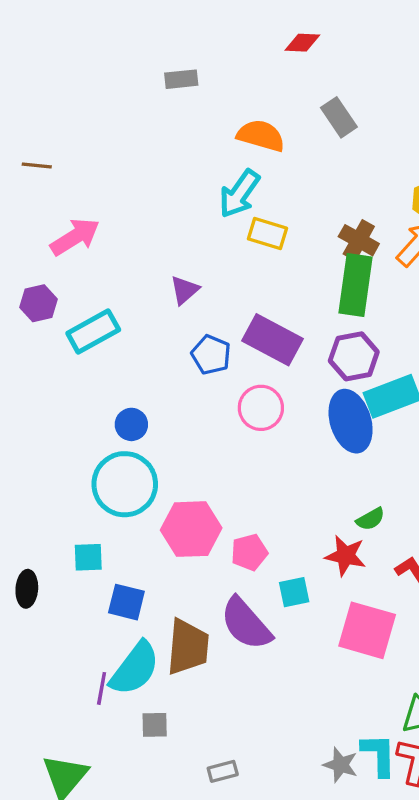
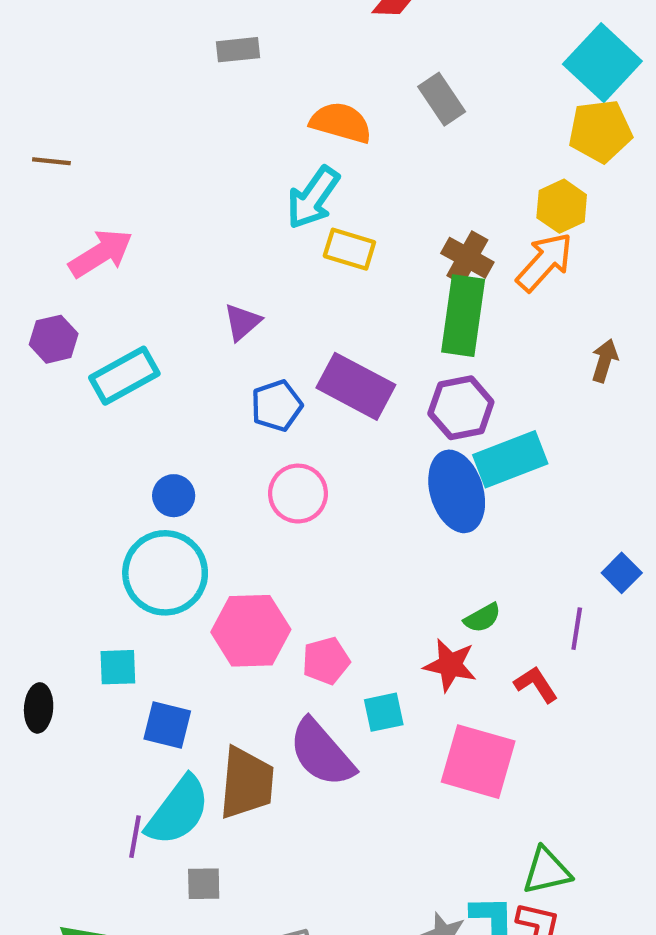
blue pentagon: (211, 355) -> (277, 406), turned 30
pink circle: (261, 408) -> (298, 494), moved

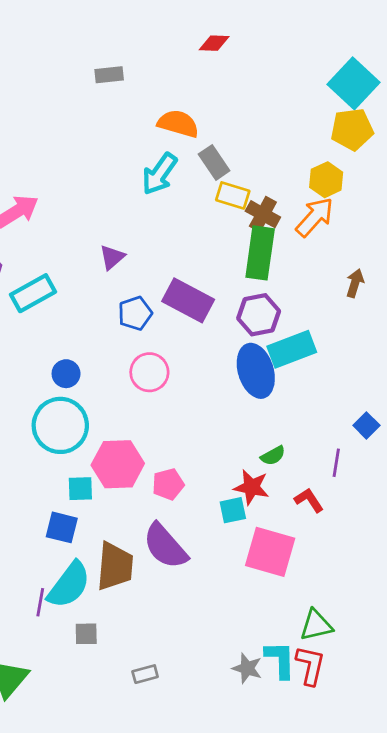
gray rectangle: (442, 99) -> (214, 162), moved
yellow rectangle: (349, 249) -> (233, 195), moved
cyan square: (118, 667) -> (80, 489), moved
cyan square: (384, 712) -> (233, 510), moved

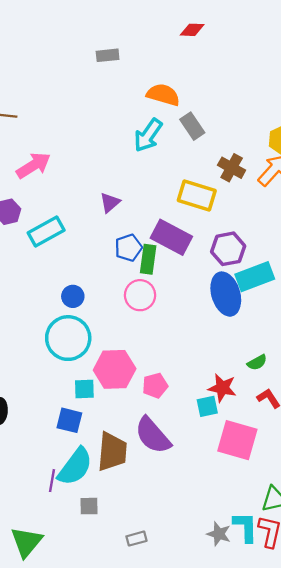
yellow rectangle: (233, 195) -> (197, 196), moved, size x1.4
green rectangle: (260, 253) -> (148, 259), moved, size x0.7
green semicircle: (273, 456) -> (257, 362), moved

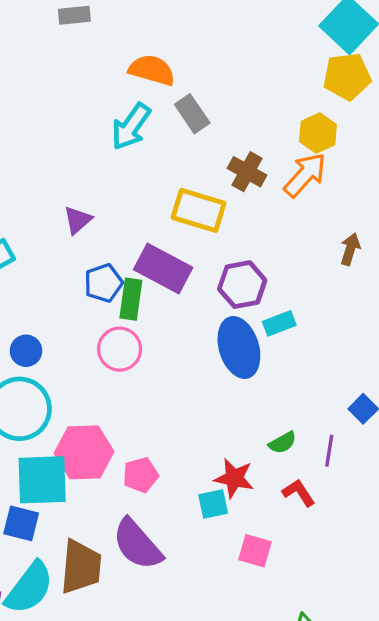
cyan rectangle: (255, 277) -> (279, 323), size x0.6
cyan square: (84, 389) -> (42, 480), size x1.8
pink square: (237, 440) -> (255, 551), size x0.6

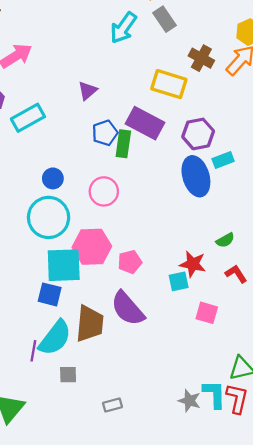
pink circle: (120, 349) -> (104, 191), moved

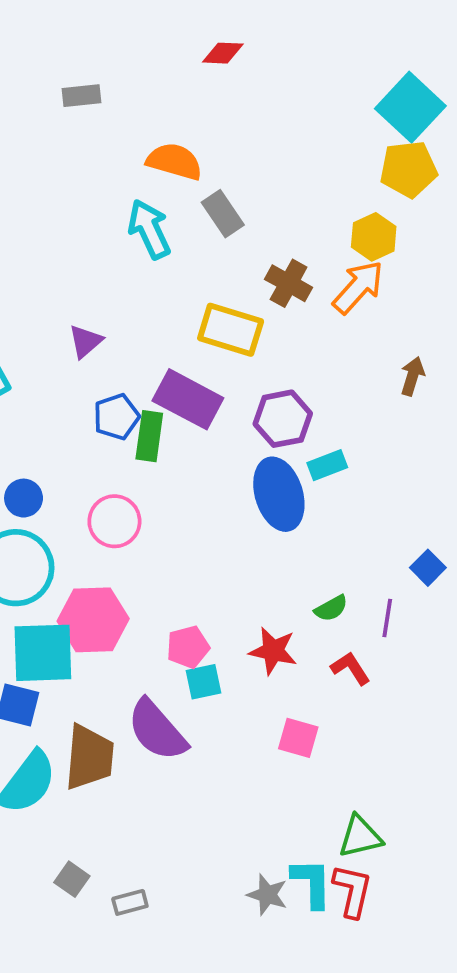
cyan arrow: (123, 28) -> (149, 229), turned 120
pink pentagon: (130, 262) -> (188, 647), moved
cyan square: (179, 281) -> (203, 682), moved
gray square: (68, 375) -> (72, 879), moved, turned 36

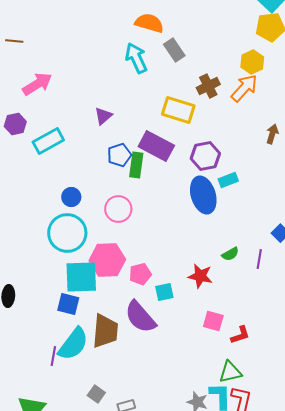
brown cross: (289, 283) -> (208, 86), turned 35
pink pentagon: (188, 647) -> (140, 274), moved
red L-shape: (350, 668) -> (240, 335), moved, turned 105
green triangle: (360, 837) -> (230, 372), moved

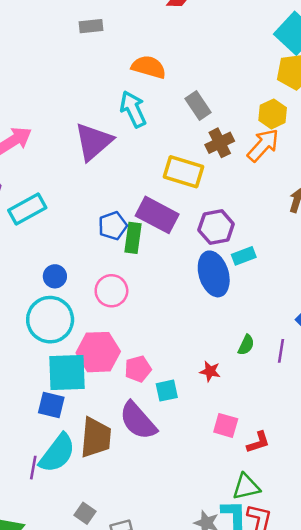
gray rectangle: (174, 50) -> (198, 106), moved
purple triangle: (103, 116) -> (93, 142), moved, size x1.8
green semicircle: (230, 254) -> (246, 345), turned -36
red star: (200, 276) -> (210, 371), size x0.7

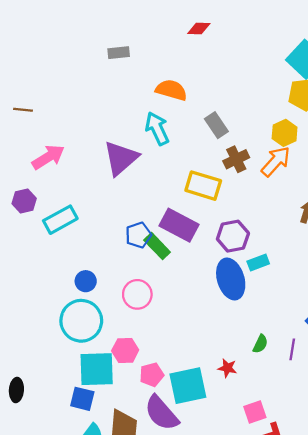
green rectangle: (133, 238) -> (157, 246), turned -52
pink hexagon: (98, 352) -> (125, 350), size x0.7
pink pentagon: (138, 369) -> (152, 375), moved
cyan square: (167, 391) -> (188, 386), size x1.8
pink square: (226, 425) -> (255, 412), moved, turned -35

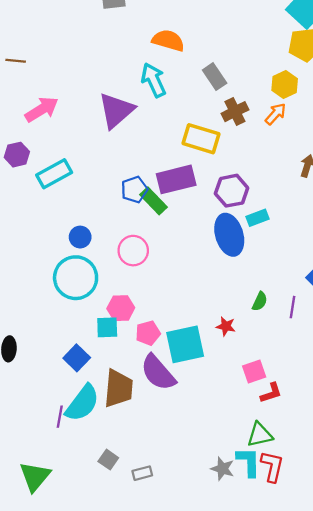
orange arrow: (276, 161) -> (276, 114), size x0.7
purple rectangle: (179, 225) -> (176, 179), turned -42
cyan square: (97, 369) -> (107, 327), moved, size x0.6
blue square: (82, 399) -> (77, 358), turned 30

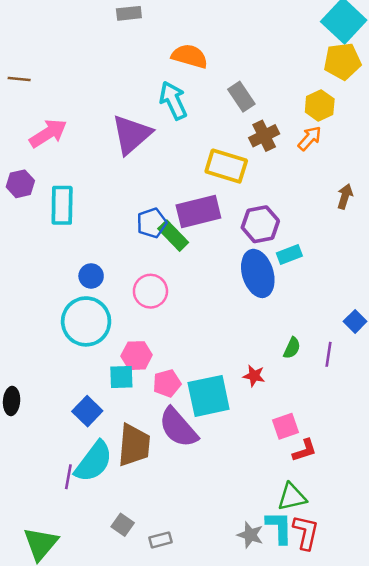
cyan rectangle: (54, 174) -> (62, 205), turned -60

